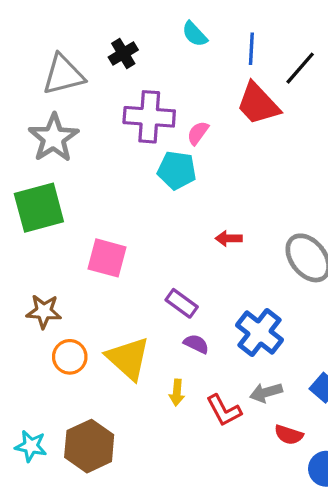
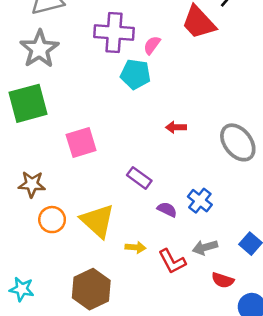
pink square: (107, 258) -> (81, 142), turned -32
blue cross: (260, 333) -> (200, 201), size x0.7
purple semicircle: (196, 344) -> (167, 209), moved
yellow arrow: (177, 393) -> (135, 247), turned -90
brown hexagon: (89, 446) -> (91, 289), moved

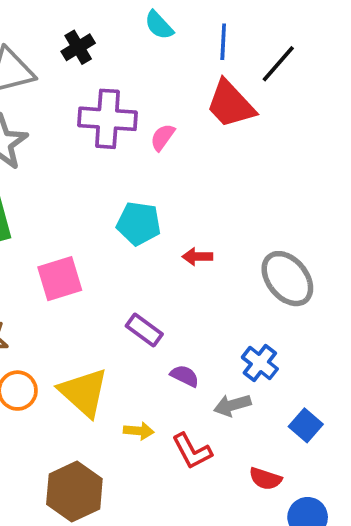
cyan pentagon: (135, 74) -> (139, 223), moved
blue cross: (200, 201) -> (260, 363), moved
gray arrow: (205, 247) -> (232, 405), moved

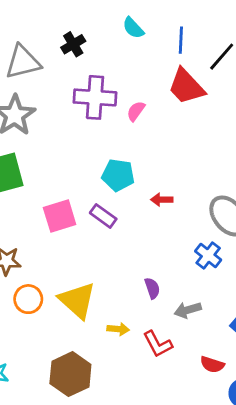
purple rectangle: (144, 330) -> (103, 216), moved
blue cross: (260, 363) -> (208, 255), moved
purple semicircle: (185, 376) -> (152, 288), turned 45

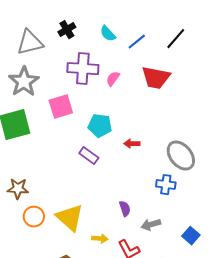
cyan semicircle: (133, 28) -> (108, 34), moved
blue line: (181, 40) -> (137, 42), moved, turned 48
red trapezoid: (186, 87) -> (156, 78), moved, turned -36
pink square: (60, 216) -> (61, 107), moved
blue cross: (208, 255) -> (166, 185), turned -30

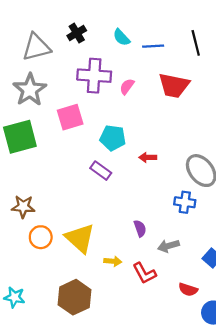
black line: (176, 39) -> (196, 43), turned -55
blue line: (137, 42) -> (153, 46), turned 36

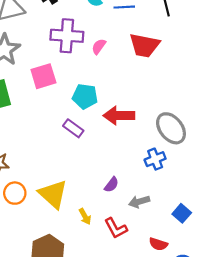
red arrow: (148, 157) -> (119, 116), size x1.8
blue cross: (185, 202) -> (155, 159), turned -30
purple semicircle: (140, 228) -> (112, 185), turned 56
yellow arrow: (113, 261) -> (85, 216), turned 56

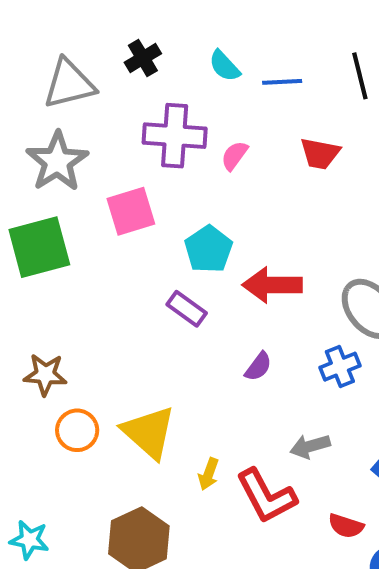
red trapezoid: (144, 45) -> (320, 154), size x0.7
cyan pentagon: (85, 96) -> (209, 249), turned 30
purple semicircle: (112, 185) -> (258, 367), moved
yellow arrow: (85, 216) -> (209, 474), turned 49
red L-shape: (116, 228) -> (266, 496), size x1.4

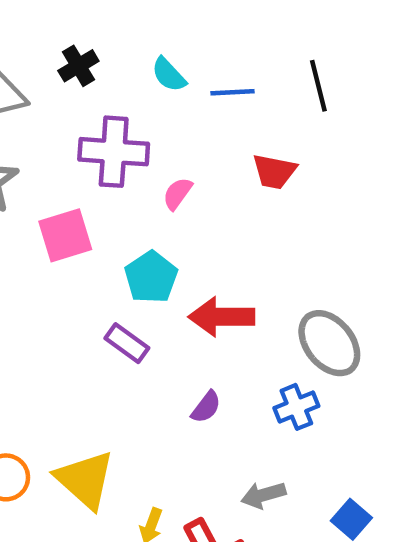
pink semicircle: (234, 156) -> (177, 194), moved

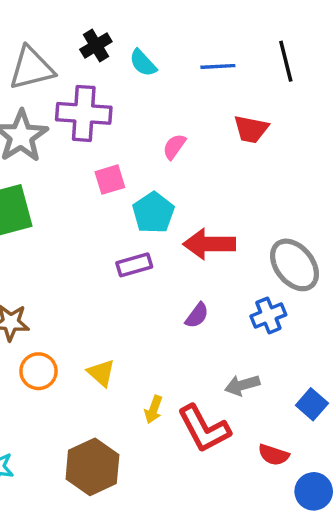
cyan semicircle: (169, 75) -> (143, 63), moved
purple cross: (114, 152) -> (84, 113), moved
pink square: (65, 235) -> (110, 180), moved, size x0.7
purple rectangle: (127, 343) -> (134, 265), turned -52
yellow triangle: (85, 480) -> (101, 373), size x0.6

